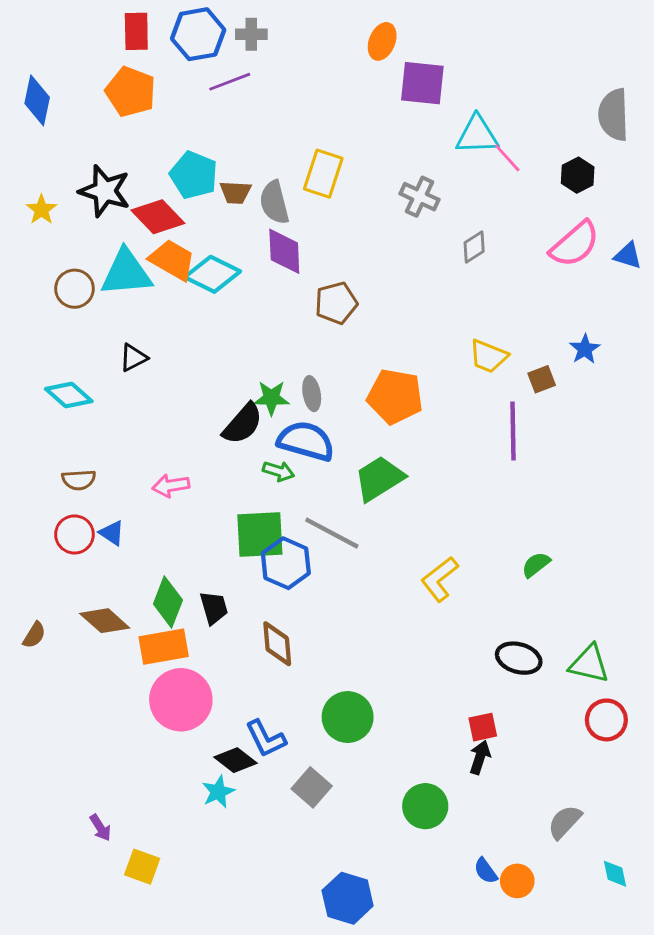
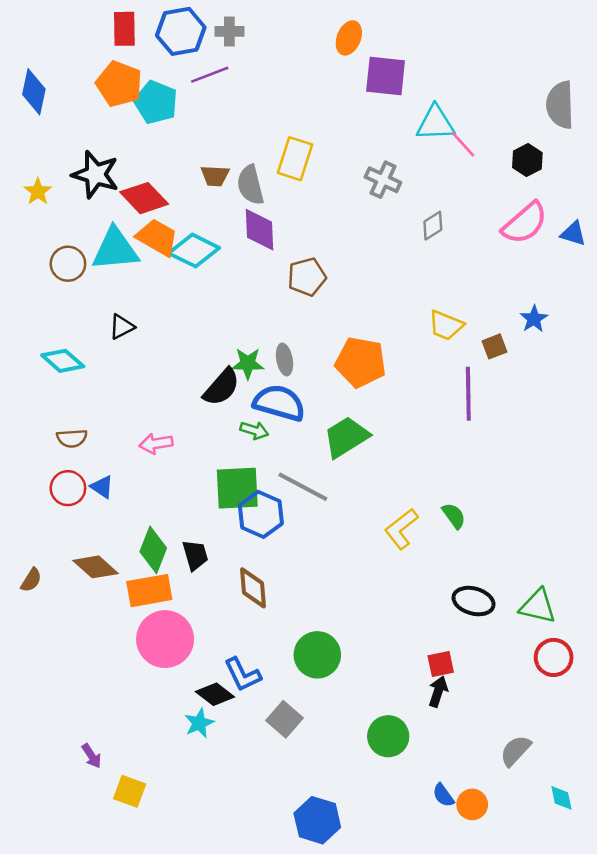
cyan pentagon: (194, 175) -> (156, 102), moved
green semicircle: (536, 565) -> (454, 516), moved, turned 92

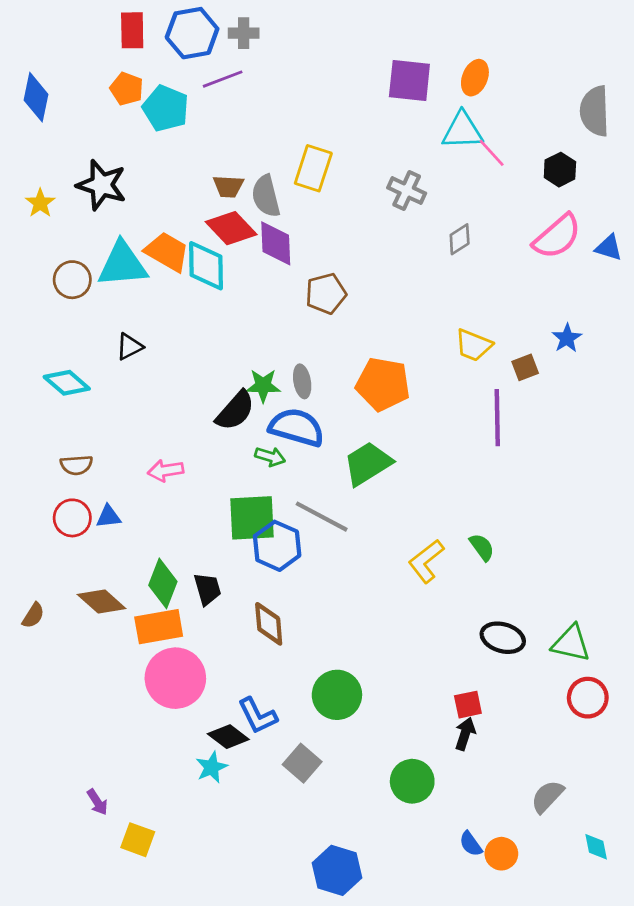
orange ellipse: (349, 38) -> (475, 78), moved
orange pentagon: (119, 84) -> (127, 89), size x0.7
red diamond: (144, 198) -> (231, 228), moved
cyan diamond: (194, 251) -> (206, 266), turned 63
blue triangle: (102, 487) -> (108, 517), turned -40

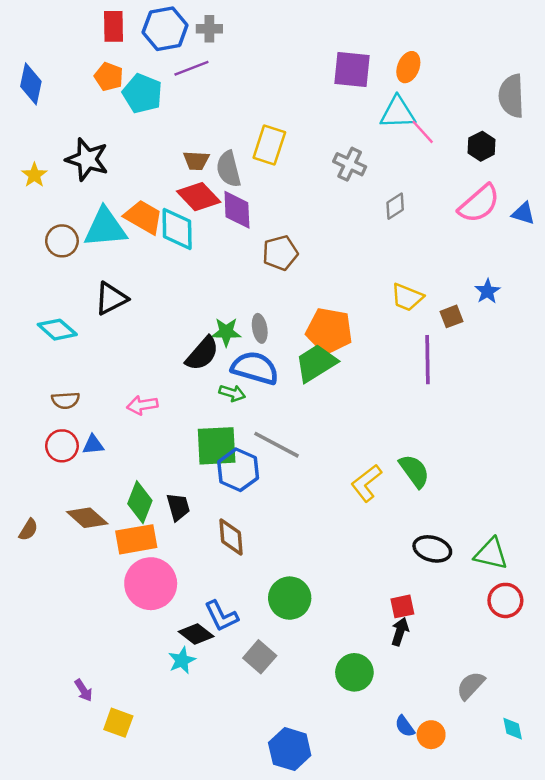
black triangle: (129, 347) -> (111, 298), size x1.4
green trapezoid: (368, 464) -> (316, 363), moved
green semicircle: (482, 547) -> (414, 471), size x1.4

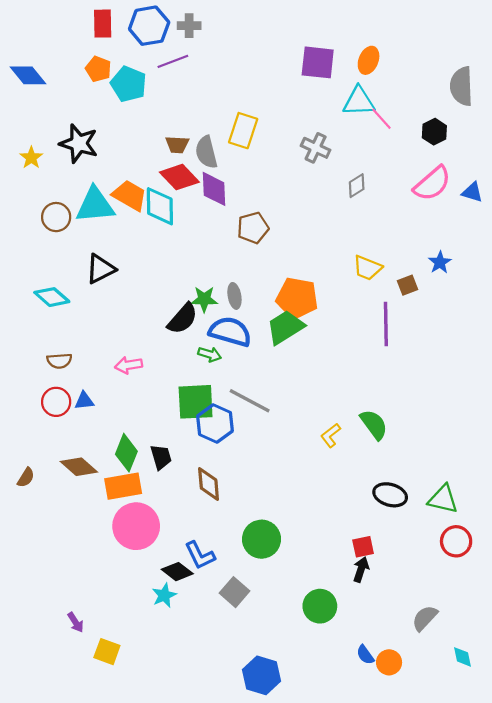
blue diamond: (31, 84) -> (28, 75), turned -51
yellow L-shape: (366, 483) -> (331, 435), size x0.7

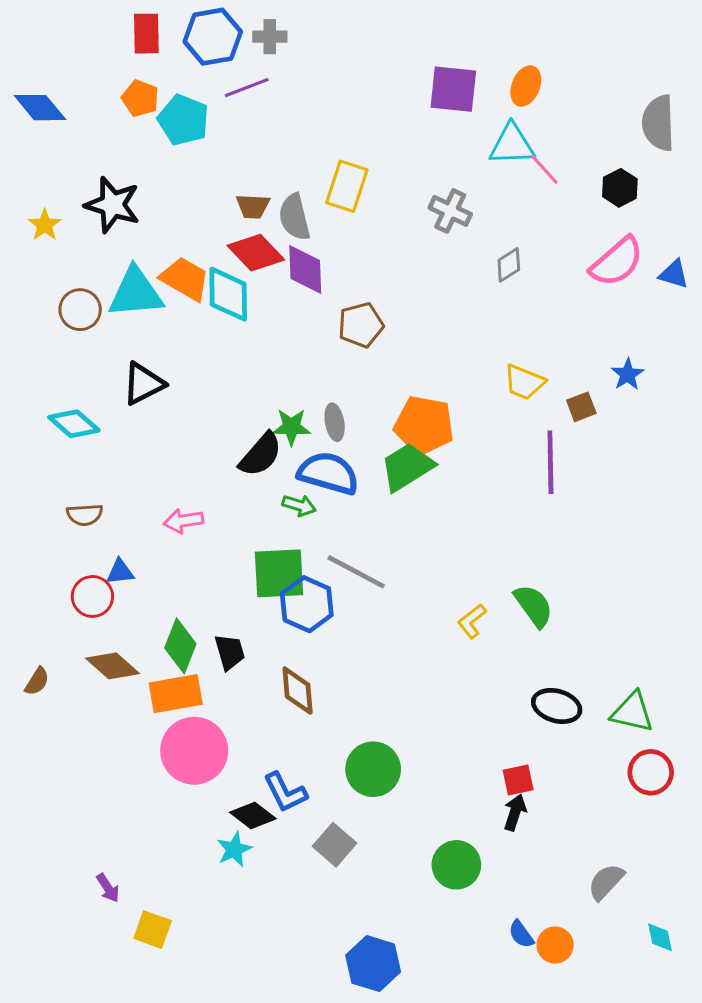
red circle: (56, 402) -> (92, 596), moved

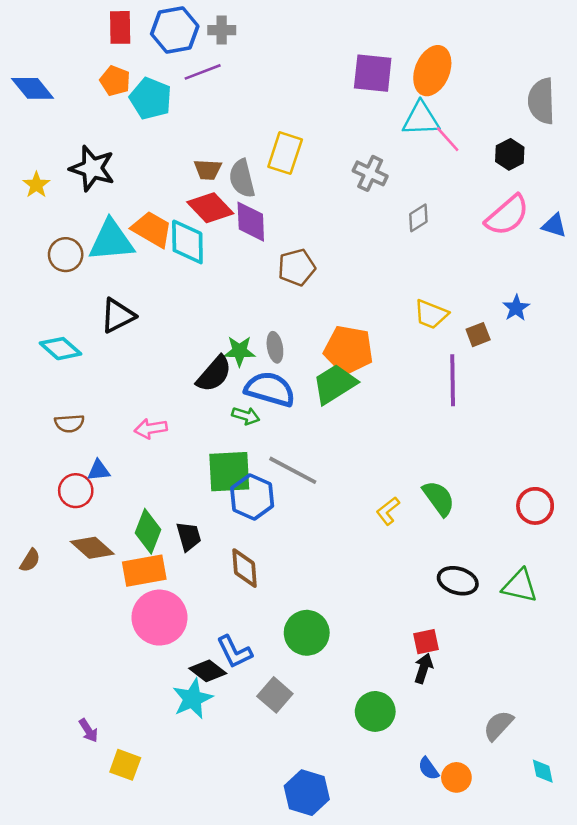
orange ellipse: (526, 86) -> (432, 71), size x1.5
red circle: (651, 772) -> (535, 506), moved
cyan star: (234, 849) -> (192, 699), size x1.4

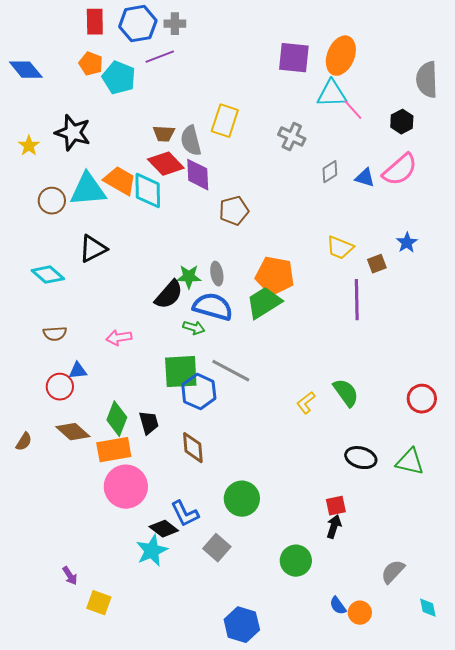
blue triangle: (554, 225) -> (365, 178), moved

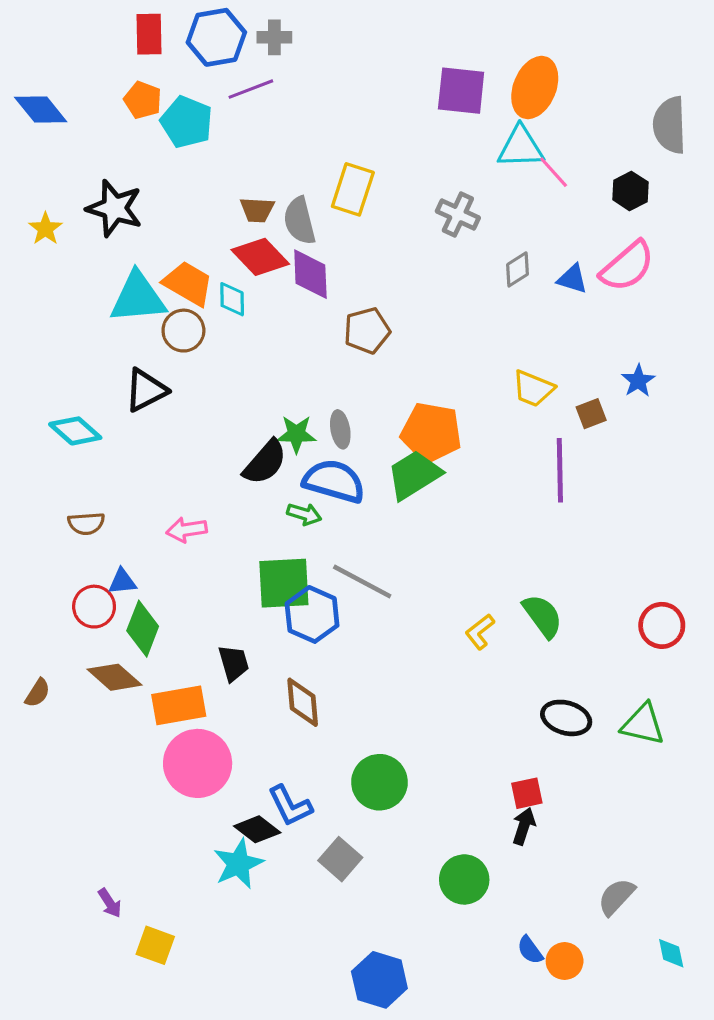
cyan diamond: (148, 191) -> (232, 299), size x0.6
brown circle: (52, 201) -> (183, 331), moved
green diamond: (117, 419) -> (143, 629), moved

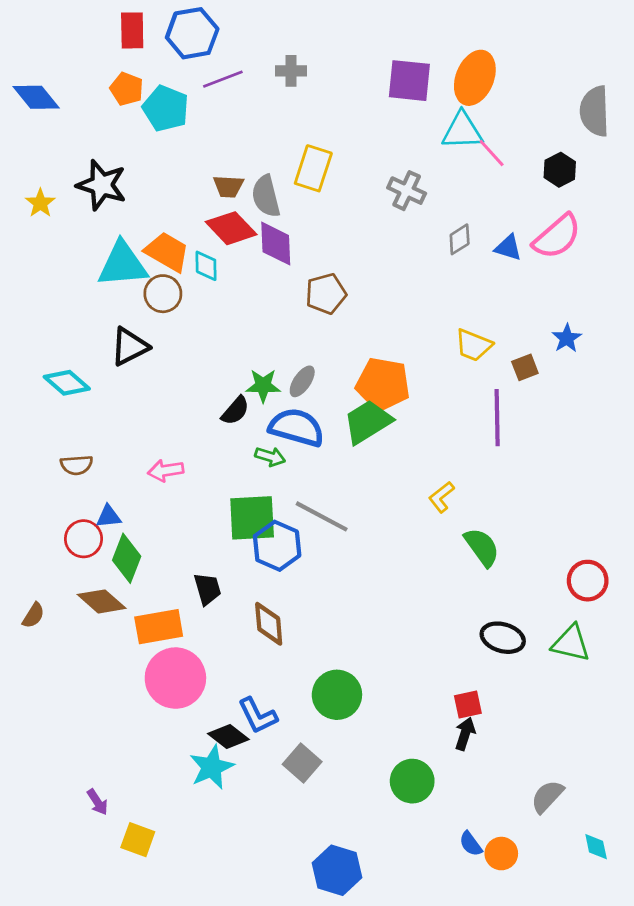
gray cross: (274, 37) -> (291, 71), moved
gray ellipse: (340, 429) -> (302, 381), turned 44
black semicircle: (265, 462) -> (235, 411), size x0.7
red circle: (662, 625) -> (588, 581), moved
yellow L-shape: (480, 632) -> (441, 497), moved

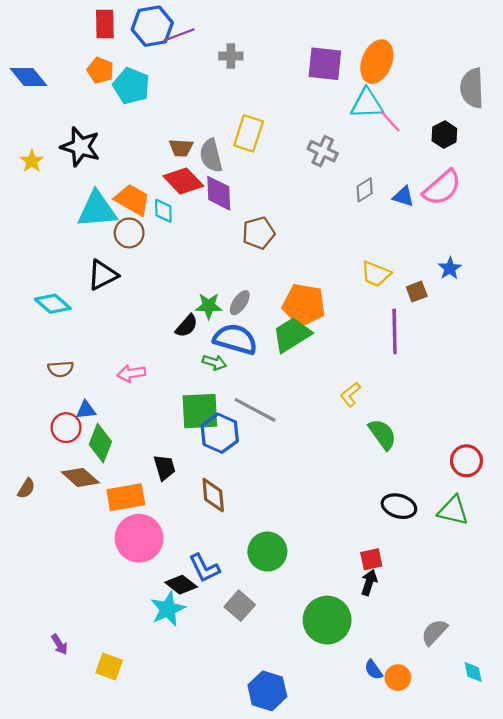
purple line: (223, 79) -> (179, 35), moved
green circle: (412, 781) -> (327, 620), size x1.4
purple arrow: (97, 802) -> (59, 644), moved

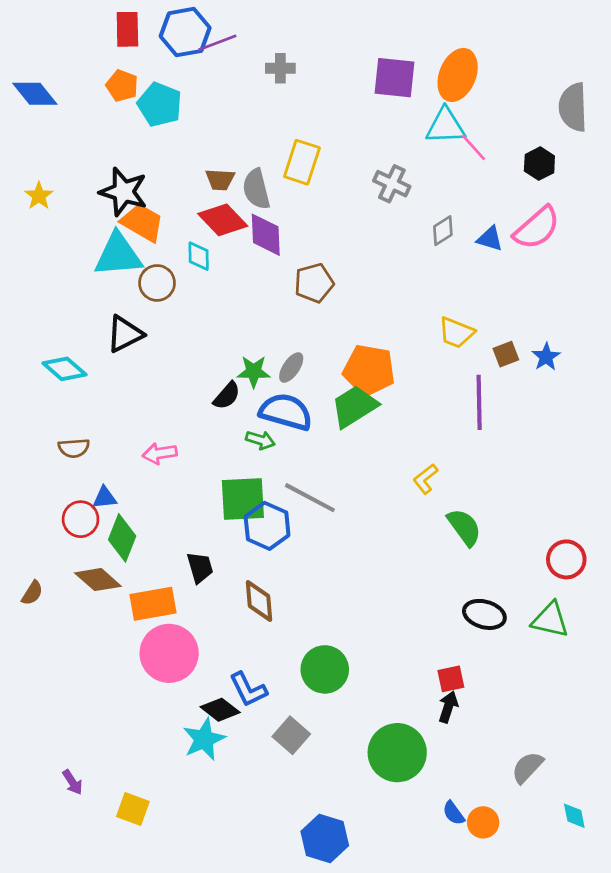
black star: (80, 147) -> (123, 192), moved
orange trapezoid: (132, 200) -> (142, 223), moved
blue star: (450, 268) -> (546, 357), moved

